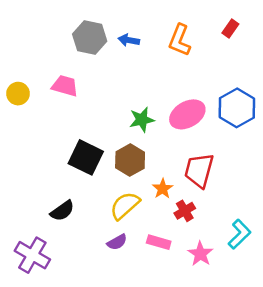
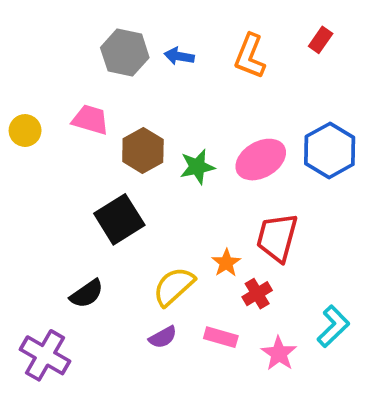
black square: (86, 157) -> (119, 219), turned 32
brown hexagon: (130, 160) -> (143, 150), moved

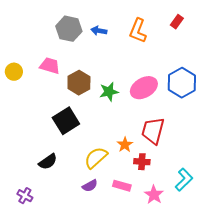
red cross: (257, 294) -> (142, 162), turned 35
purple cross: (45, 355) -> (25, 196), size x0.6

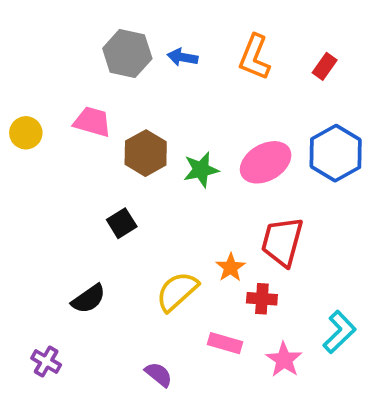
red rectangle: (177, 22) -> (325, 66), moved
black square: (66, 121) -> (122, 223), size x0.6
purple semicircle: (90, 186) -> (159, 374), moved, turned -112

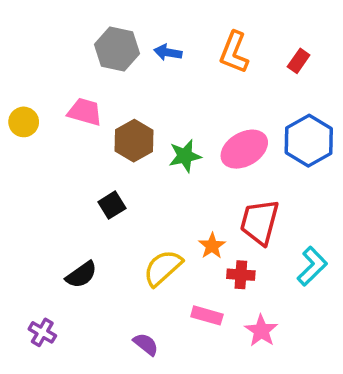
cyan L-shape: (339, 332) -> (312, 266), moved

